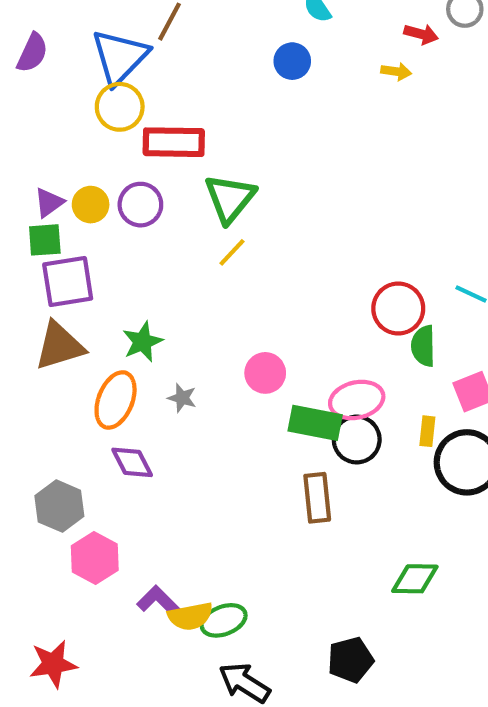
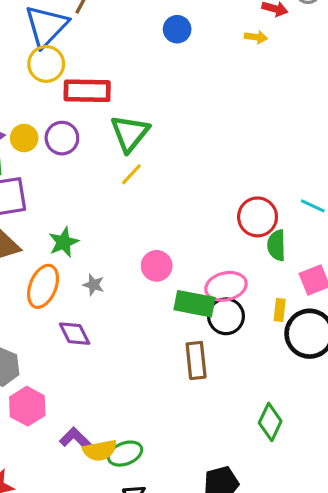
purple diamond: (132, 462) -> (75, 334), moved
green diamond: (415, 579) -> (270, 422), turned -66

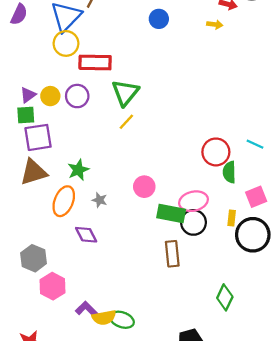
green ellipse: (125, 454) -> (122, 320), turned 40

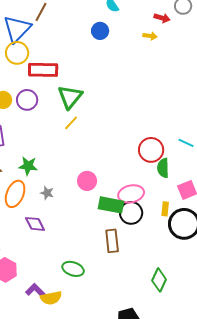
green star: (78, 170) -> (28, 166), turned 30
green ellipse: (122, 320) -> (73, 269), moved

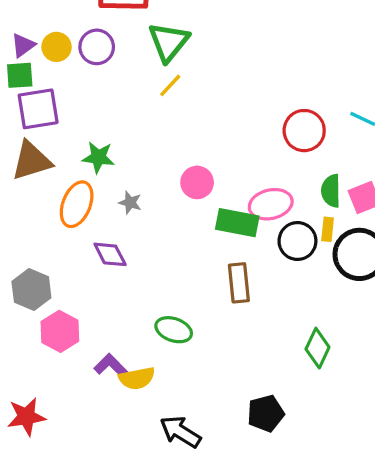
green semicircle: (163, 168) -> (331, 191), moved
black circle: (131, 213) -> (297, 241), moved

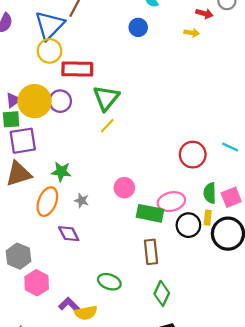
yellow circle: (57, 47) -> (35, 101), size x1.8
green diamond: (318, 348) -> (162, 293), moved

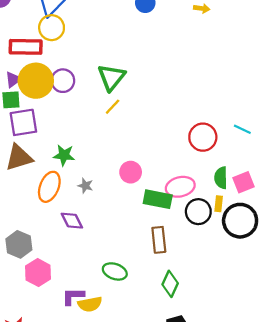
red rectangle: (77, 69) -> (26, 47), moved
purple L-shape: (70, 305) -> (73, 296), turned -45

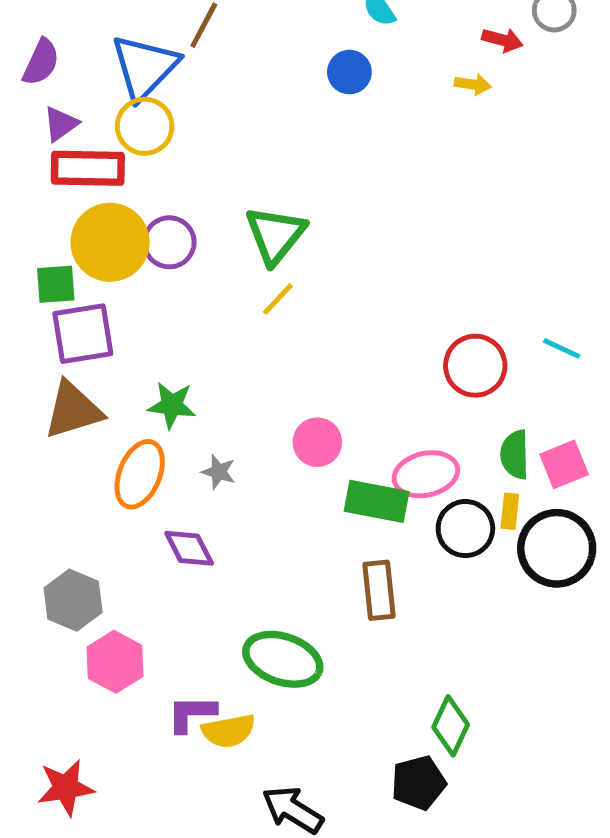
purple triangle: (13, 80) -> (61, 124), moved
green ellipse: (115, 271) -> (283, 659), size x1.4
green diamond: (170, 284) -> (451, 726), moved

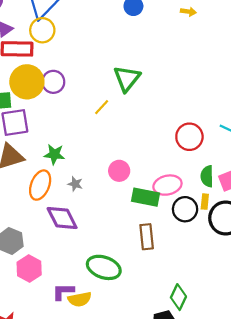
green triangle: (275, 235) -> (127, 79), moved
purple diamond: (189, 548) -> (62, 218), size x1.4

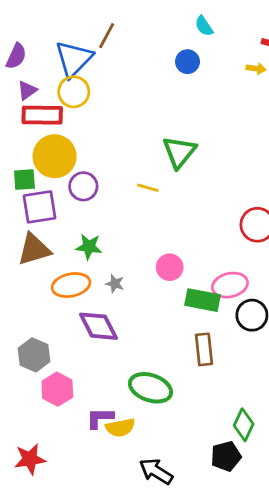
purple circle: (53, 82) -> (83, 186), moved
yellow line: (102, 107) -> (148, 188), turned 63
orange ellipse: (40, 185) -> (71, 285), turned 56

